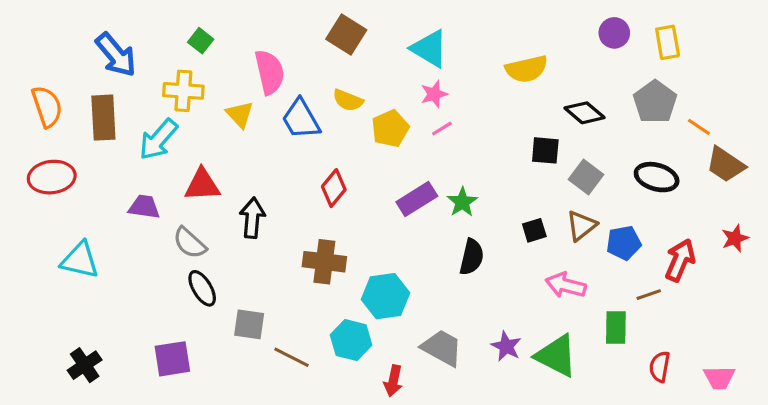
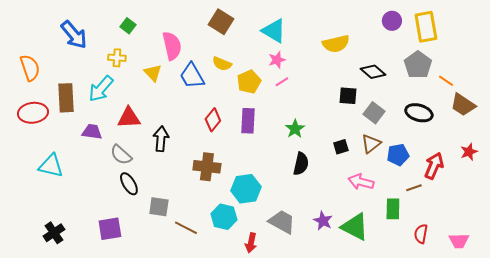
yellow rectangle: (668, 42) -> (426, 27), size x1.4
yellow cross: (183, 91) -> (117, 58), size x0.7
brown rectangle: (103, 118) -> (66, 98), moved
purple rectangle: (417, 199) -> (248, 121), moved, turned -55

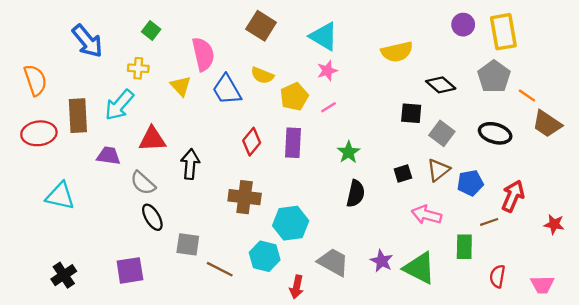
pink line: (282, 82) -> (328, 107), moved
red star: (469, 152) -> (554, 224), moved, turned 30

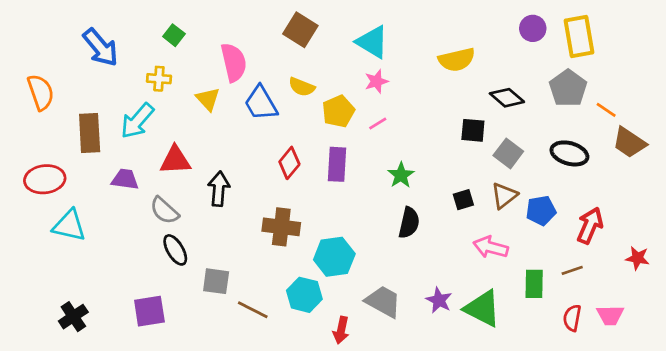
red ellipse: (39, 133) -> (45, 179), moved
brown line: (489, 222) -> (572, 270), moved
pink trapezoid: (542, 285) -> (610, 315), moved

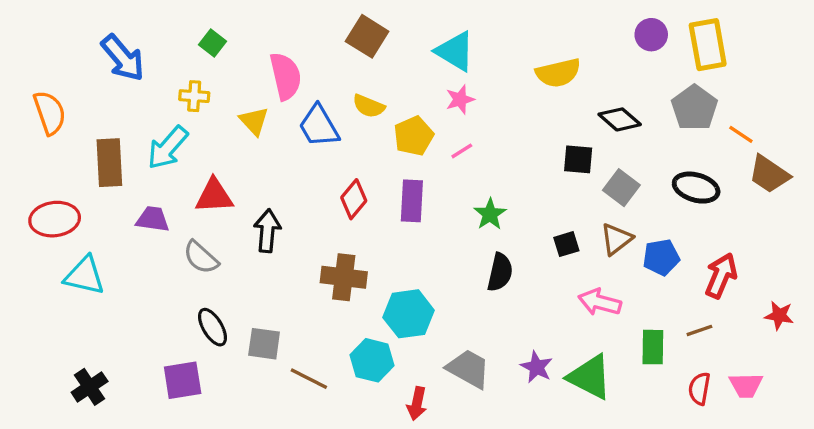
black ellipse: (175, 250) -> (212, 327), moved

